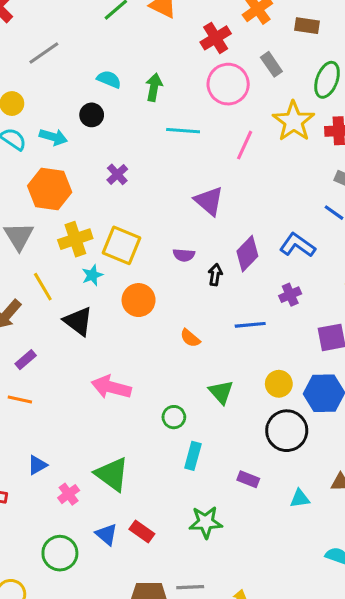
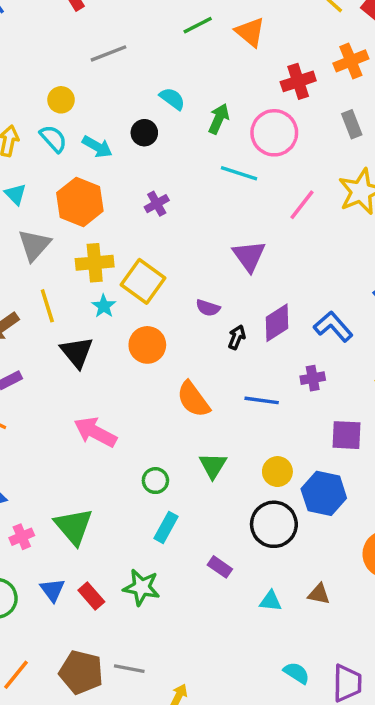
pink circle: (228, 84) -> (274, 133), moved
cyan star: (92, 275) -> (104, 306), turned -30
orange semicircle: (190, 338) -> (193, 399), size x1.6
green star: (206, 522) -> (141, 587), moved

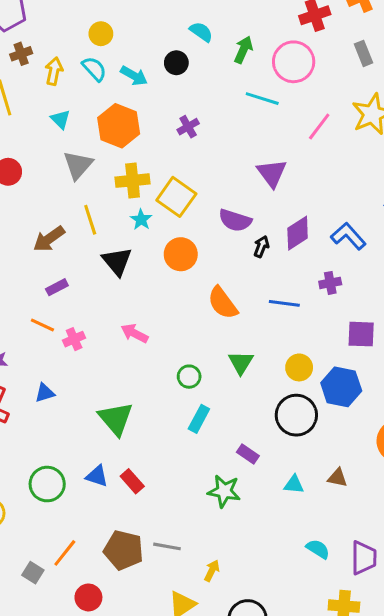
purple semicircle: (208, 308) -> (235, 220), size x1.5
pink arrow: (95, 432) -> (135, 333), size x0.7
pink cross: (22, 537) -> (74, 339), moved
green star: (141, 587) -> (224, 491), moved
blue triangle: (52, 590) -> (97, 476), turned -35

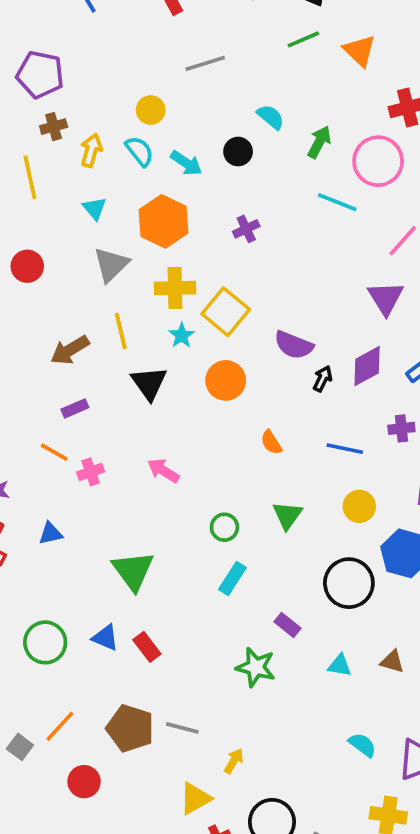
purple triangle: (272, 173) -> (386, 298), moved
orange semicircle: (223, 303) -> (271, 442), size x0.6
yellow circle: (299, 367) -> (359, 506), moved

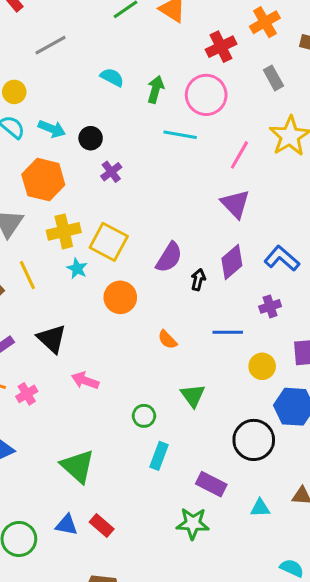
black circle: (238, 152) -> (91, 138), moved
purple semicircle: (294, 345) -> (169, 257), turned -68
black triangle: (149, 383) -> (52, 339), moved
yellow circle: (359, 506) -> (262, 366), moved
purple rectangle: (287, 625) -> (211, 484), size x1.4

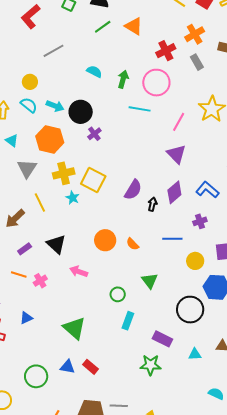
gray rectangle: (273, 78) -> (197, 62), moved
black circle: (91, 138) -> (81, 112), size x1.5
orange circle: (120, 297) -> (105, 240), moved

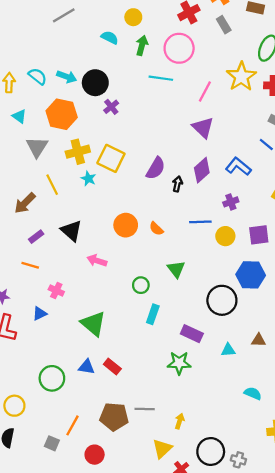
yellow circle: (30, 82) -> (133, 17), moved
yellow circle: (195, 261) -> (225, 236), moved
pink cross: (40, 281) -> (56, 291), moved, turned -32

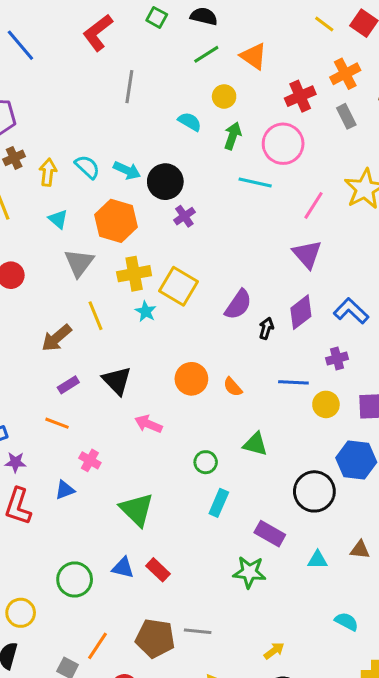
gray line: (64, 15) -> (129, 87), turned -55
green triangle: (176, 269) -> (255, 444), turned -42
yellow arrow: (180, 421) -> (274, 651), moved, turned 32

